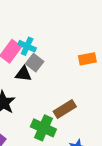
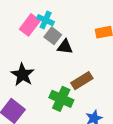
black triangle: (23, 74) -> (65, 47), moved

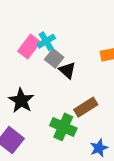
cyan cross: (46, 20) -> (46, 41), turned 35
black triangle: (65, 47) -> (67, 70), turned 35

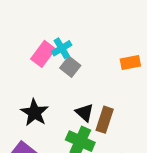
black triangle: (67, 70) -> (85, 113), moved
brown rectangle: (86, 107) -> (105, 120), turned -40

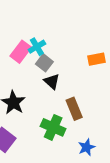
black triangle: (85, 113) -> (52, 81), moved
brown rectangle: (105, 120) -> (74, 109), turned -40

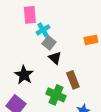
pink rectangle: (21, 52) -> (30, 15), moved, turned -42

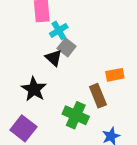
orange rectangle: (91, 40) -> (115, 75), moved
black triangle: (55, 58) -> (54, 58), moved

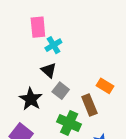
gray square: (67, 47) -> (61, 91), moved
orange rectangle: (115, 75) -> (105, 86), turned 42

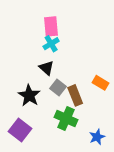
pink rectangle: (38, 27) -> (51, 26), moved
brown rectangle: (89, 105) -> (75, 95), moved

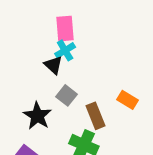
black triangle: (46, 68) -> (53, 65), moved
gray square: (58, 87) -> (66, 95), moved

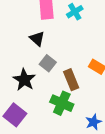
cyan cross: (65, 50) -> (75, 12), moved

